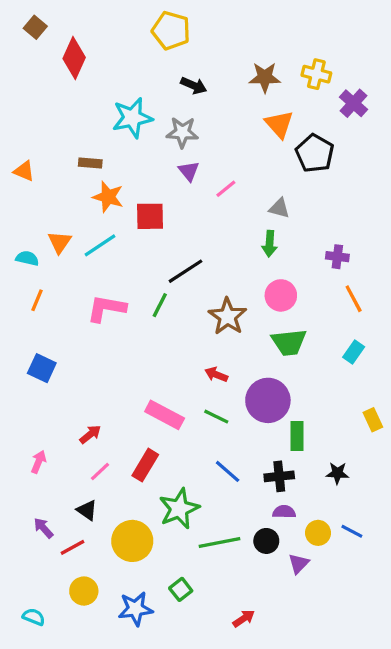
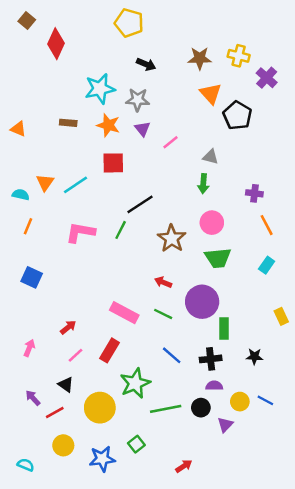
orange star: (108, 197) -> (108, 125), moved

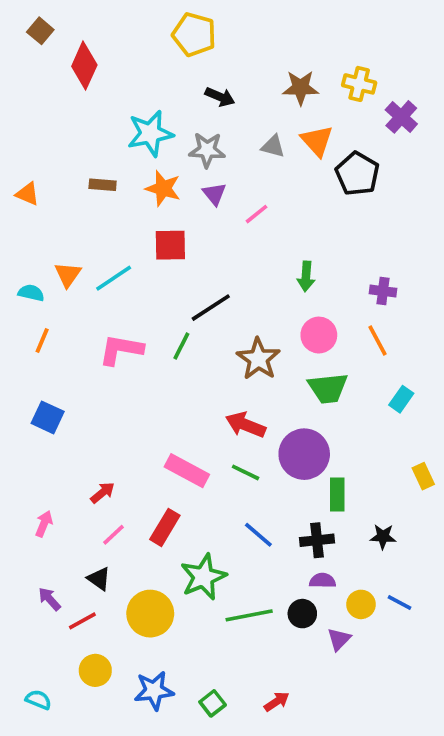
gray triangle: (211, 157) -> (273, 146), moved
orange line: (267, 225) -> (377, 341), moved
red arrow: (163, 282) -> (246, 425), size x1.5
green square: (136, 444) -> (213, 703), moved

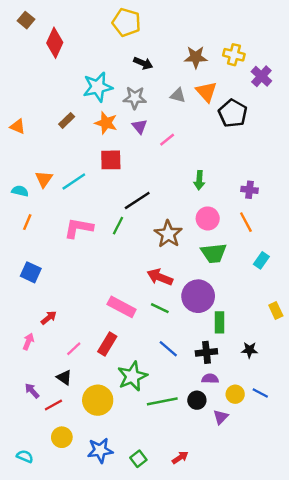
brown rectangle: (103, 185) -> (67, 120), turned -49
red arrow: (103, 493) -> (49, 318), moved

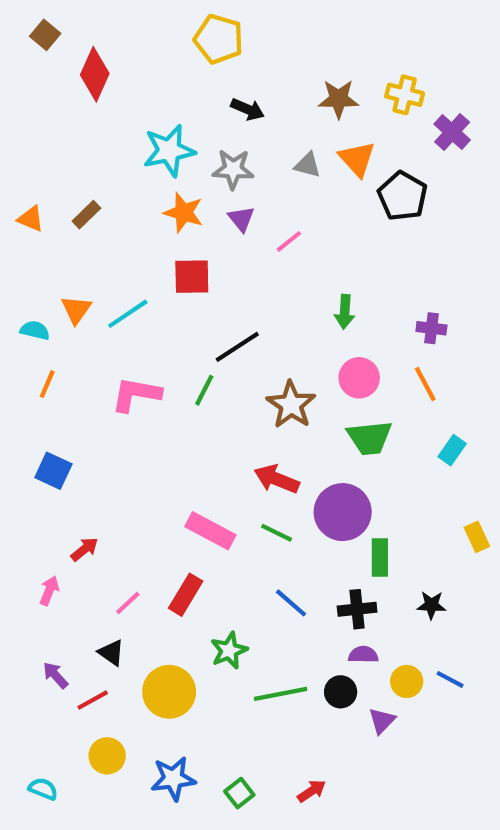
brown rectangle: (67, 120) -> (86, 215), moved
green star: (132, 376) -> (229, 650), size x0.7

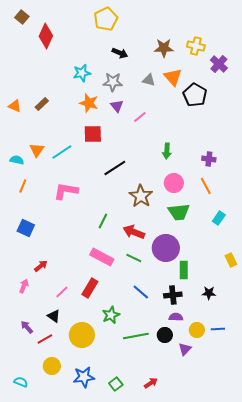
yellow pentagon: (219, 39) -> (106, 19), turned 30
cyan star: (169, 151) -> (82, 73), size x0.7
green line: (204, 390) -> (103, 221), moved
blue line: (450, 679) -> (218, 329), turned -32

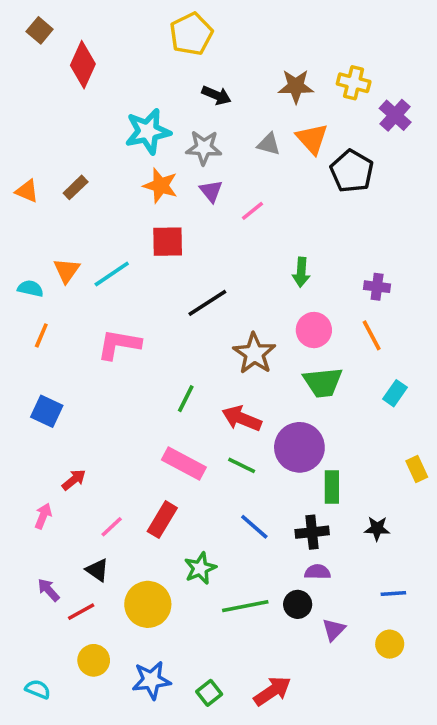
cyan star: (82, 73) -> (148, 131), size x1.4
yellow circle: (197, 330) -> (390, 644), moved
red arrow: (151, 383) -> (272, 691), size x1.5

